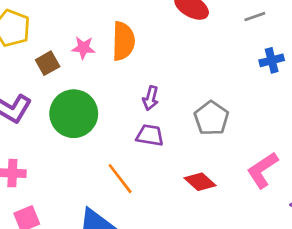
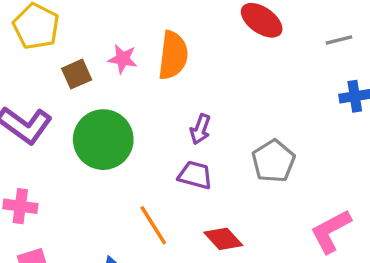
red diamond: (200, 182) -> (223, 239), moved

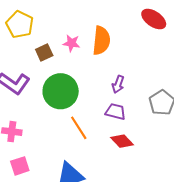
orange line: (153, 225) -> (79, 128), moved
red diamond: (223, 239) -> (122, 141), moved

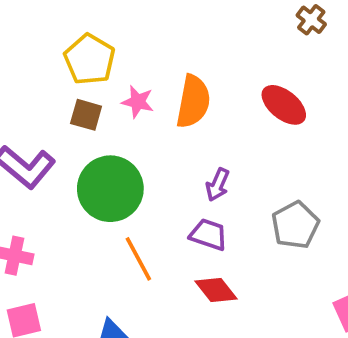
red ellipse: (154, 19) -> (284, 105), moved
yellow pentagon: (20, 24) -> (90, 59), moved
brown square: (44, 52) -> (86, 115), turned 36

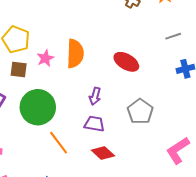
pink star: (138, 102) -> (45, 58), turned -30
red ellipse: (284, 105) -> (126, 62), moved

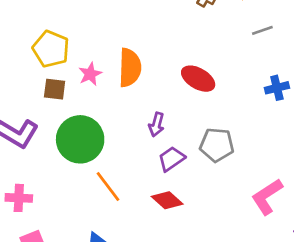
gray line: (173, 36) -> (262, 30), moved
gray pentagon: (140, 112) -> (217, 145), turned -30
purple trapezoid: (94, 124) -> (171, 159), moved, turned -45

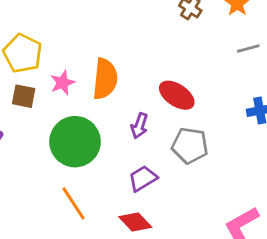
purple arrow: (157, 125) -> (139, 126), moved
green circle: (80, 139) -> (75, 142), moved
gray pentagon: (217, 145) -> (190, 146), moved

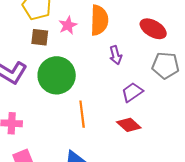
purple arrow: (139, 126) -> (116, 55), moved, turned -30
green circle: (75, 142) -> (57, 75), moved
orange line: (73, 203) -> (82, 114), turned 30

